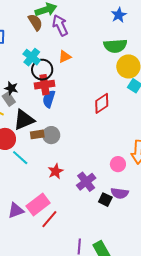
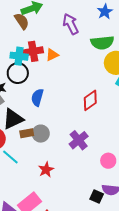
purple arrow: (60, 25) -> (71, 24), moved
cyan cross: (32, 57) -> (19, 56), turned -30
black circle: (42, 70) -> (18, 73), moved
red cross: (44, 85) -> (33, 51), moved
purple cross: (86, 182) -> (79, 140), moved

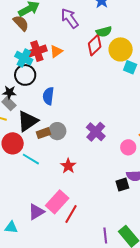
green semicircle: (102, 43) -> (104, 32), size x0.7
cyan cross: (19, 56) -> (24, 58), turned 30
red diamond: (90, 100) -> (95, 45), moved
black square: (97, 197) -> (122, 185), turned -32

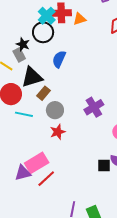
gray circle: (57, 131) -> (55, 110), moved
brown rectangle: (43, 133) -> (44, 93), turned -48
cyan line: (31, 159) -> (24, 114), turned -36
purple triangle: (36, 212) -> (23, 173), moved

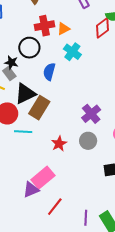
cyan cross: (47, 16) -> (72, 52), moved
brown rectangle: (44, 93) -> (39, 108), size x1.6
gray circle: (55, 110) -> (88, 141), moved
red line: (46, 179) -> (55, 207), moved

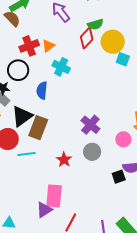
pink rectangle: (43, 178) -> (54, 196), turned -35

